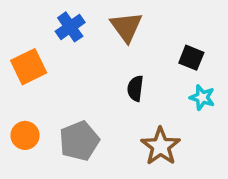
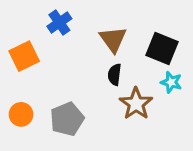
brown triangle: (126, 27) -> (113, 39), moved
black square: (191, 58) -> (162, 49), size x1.5
brown star: (161, 146) -> (136, 104), moved

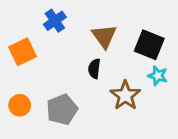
black semicircle: (115, 75) -> (94, 69), moved

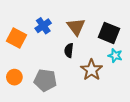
blue cross: (55, 21) -> (43, 26), moved
orange square: (22, 52) -> (16, 38), turned -36
gray pentagon: (62, 109) -> (45, 80), turned 30

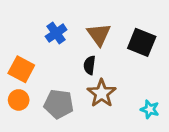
orange square: (16, 38) -> (21, 69), moved
cyan star: (115, 56) -> (150, 109), moved
brown star: (91, 70) -> (102, 93), moved

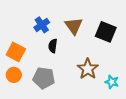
black semicircle: (90, 65) -> (53, 46), moved
brown star: (102, 93) -> (88, 69), moved

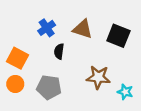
brown triangle: (74, 26) -> (83, 29), turned -36
brown star: (88, 69) -> (98, 77), turned -30

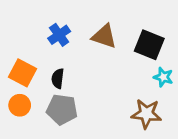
black semicircle: (59, 51) -> (58, 78), moved
brown star: (98, 77) -> (146, 114), moved
cyan star: (125, 92) -> (163, 77), moved

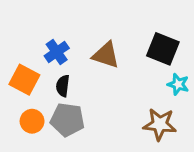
blue cross: (59, 35) -> (57, 52), moved
brown triangle: (104, 36) -> (106, 55), moved
orange circle: (20, 105) -> (32, 121), moved

